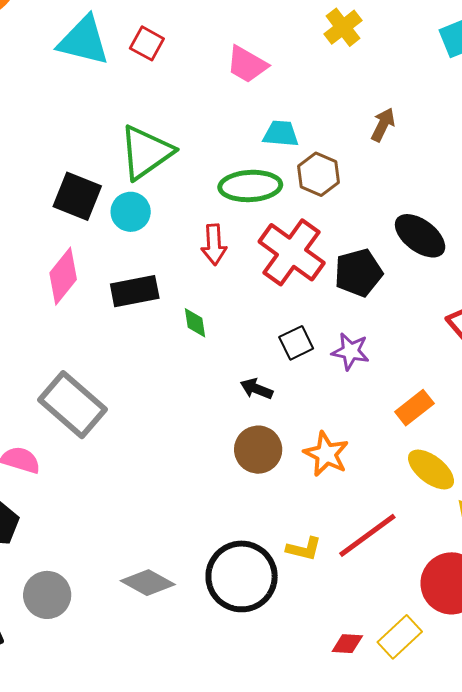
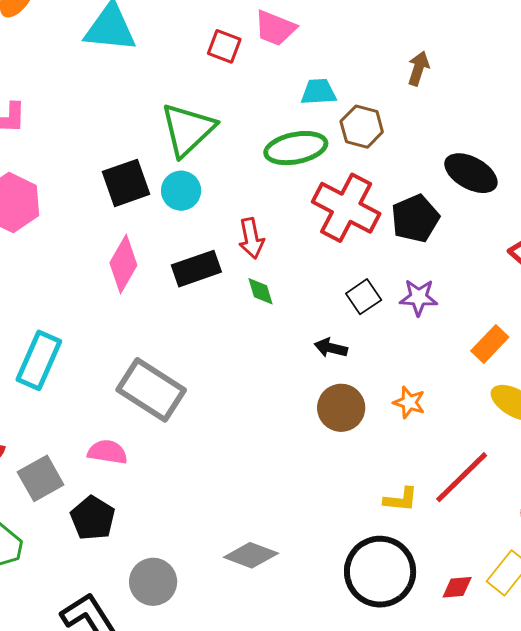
red square: (147, 43) -> (224, 46), moved
black square: (77, 196) -> (126, 183), turned -33
red arrow: (214, 245) -> (251, 238), moved
orange star: (326, 454) -> (409, 402), size x0.7
black circle: (242, 576) -> (380, 572), moved

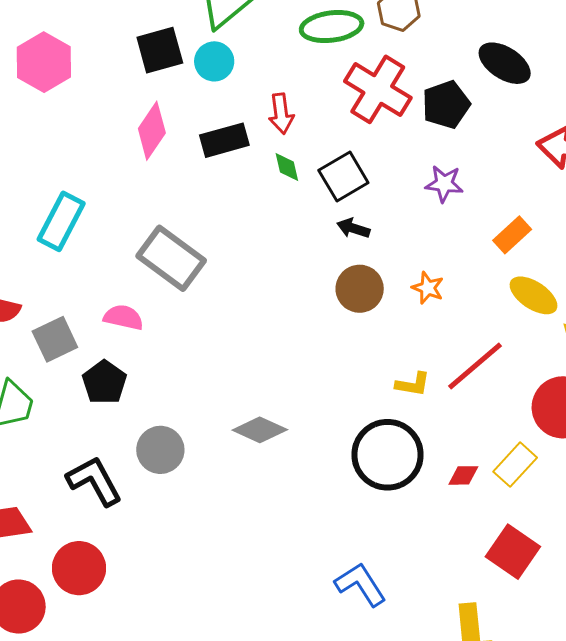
black square: (364, 297) -> (343, 177), moved, size x1.4

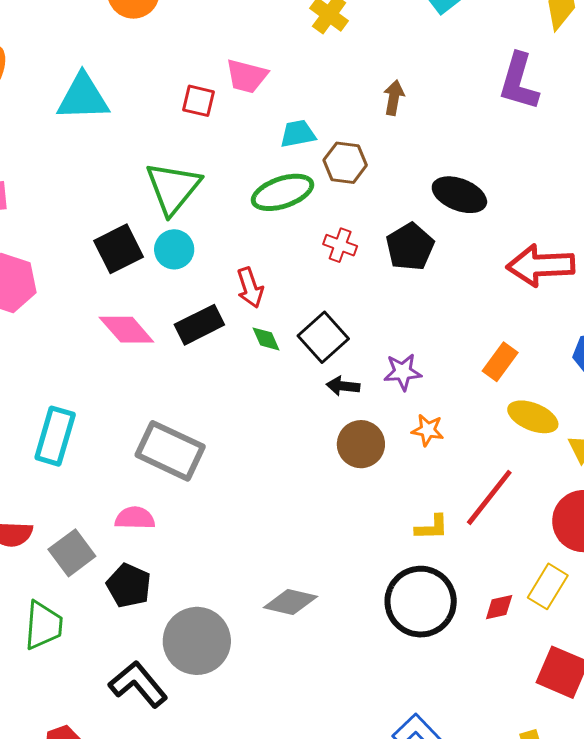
red cross: (378, 89) -> (340, 245), size x0.5
pink diamond: (152, 131) -> (126, 330), turned -64
purple star: (444, 184) -> (403, 372), moved
gray circle: (160, 450) -> (197, 641), size x1.4

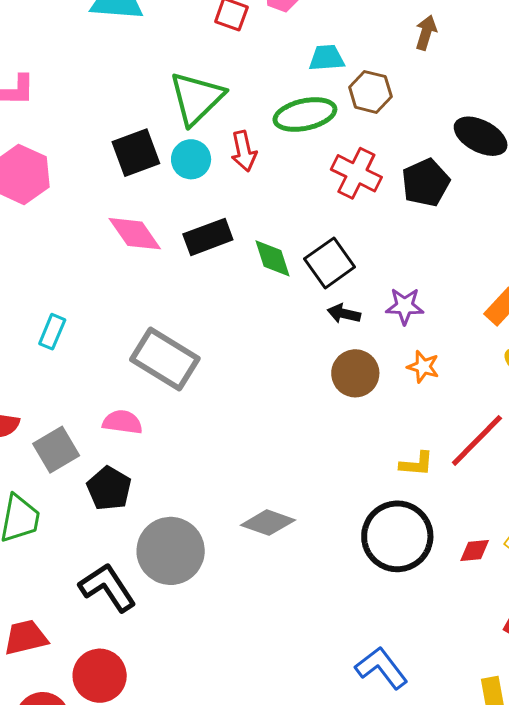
red cross: (340, 245) -> (356, 173), size x1.5
red arrow: (250, 288) -> (244, 151), moved
green diamond: (266, 339) -> (272, 258), size x1.4
cyan rectangle: (55, 436) -> (52, 332), size x0.6

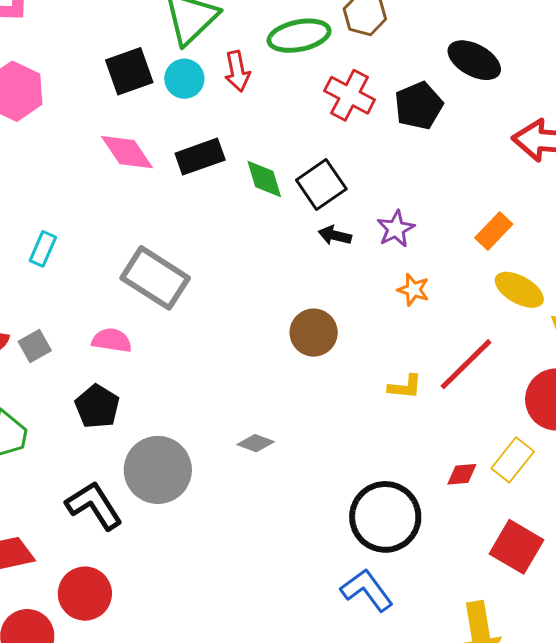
purple star: (405, 306) -> (396, 229), turned -30
brown circle: (355, 373) -> (314, 333), moved
gray square: (56, 450) -> (35, 346), moved, size x0.7
gray diamond: (268, 523) -> (256, 443), size x0.7
black circle: (397, 536) -> (385, 517), moved

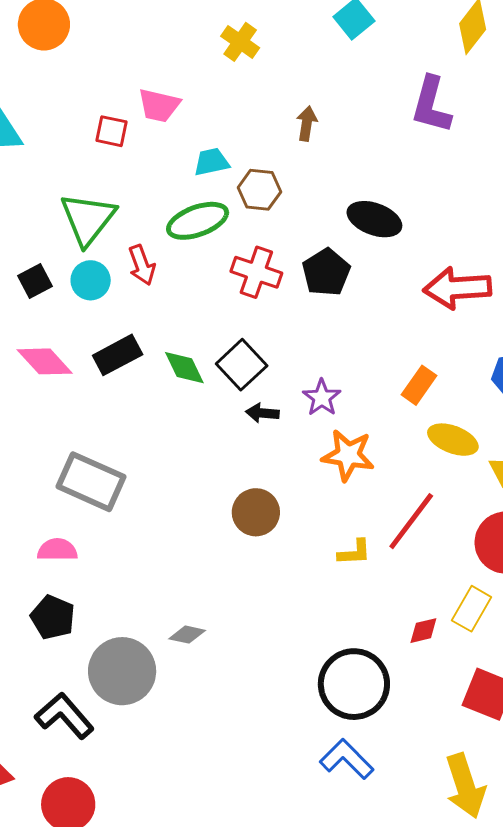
black square: (129, 71) -> (35, 281), size x0.7
orange star: (413, 290) -> (348, 455), size x1.6
gray diamond: (256, 443) -> (187, 635), moved

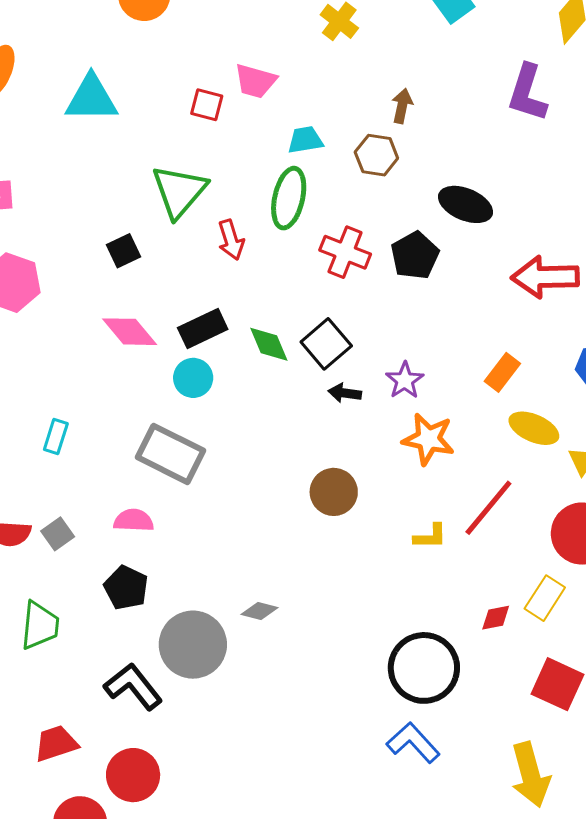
brown hexagon: (259, 190) -> (376, 155), moved
green ellipse: (198, 221) -> (289, 198), turned -60
cyan circle: (91, 280) -> (193, 378), moved

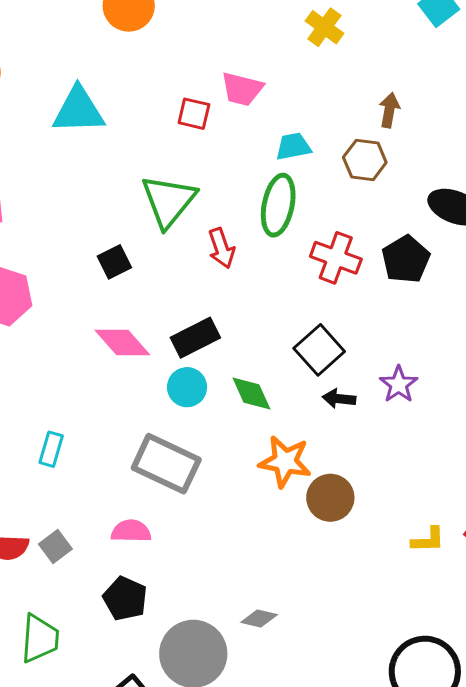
green diamond: (269, 344) -> (251, 393), moved
orange star: (428, 439) -> (285, 462), moved

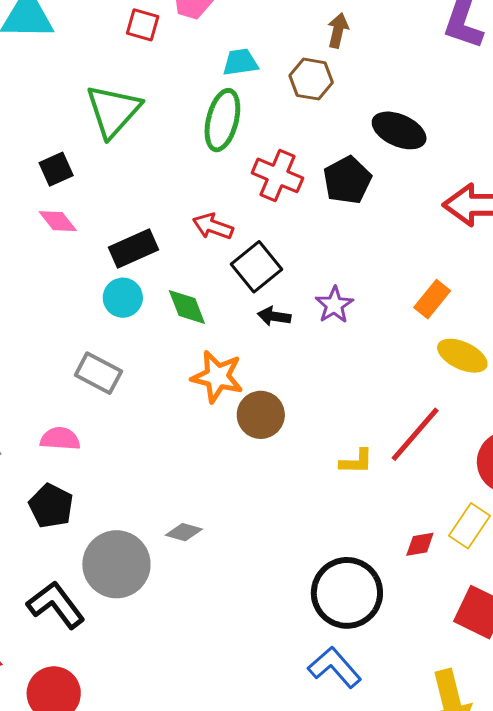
red arrow: (221, 248) -> (213, 226), moved, turned 126
pink diamond: (122, 343) -> (58, 221), moved, size x0.7
gray rectangle: (166, 464) -> (98, 373), size x0.7

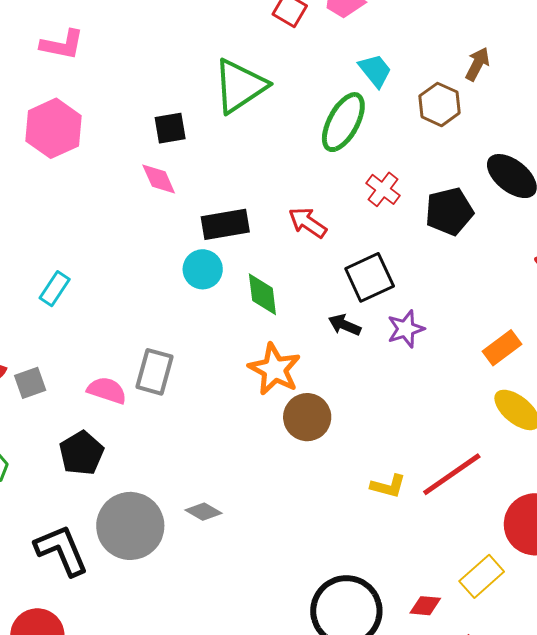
cyan trapezoid: (240, 62) -> (375, 71), turned 45
red cross: (278, 175) -> (383, 189), size x0.7
black square: (257, 267) -> (370, 277), moved
gray rectangle: (98, 373) -> (154, 372), moved, turned 63
red diamond: (420, 544) -> (425, 606), moved

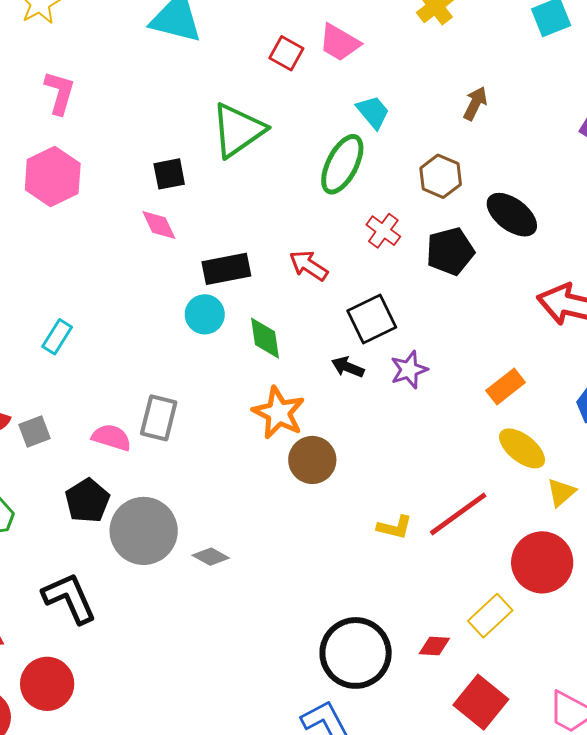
pink L-shape: (62, 45) -> (60, 93), turned -84
brown hexagon: (439, 104) -> (441, 176), moved
gray circle: (130, 526) -> (144, 531), moved

